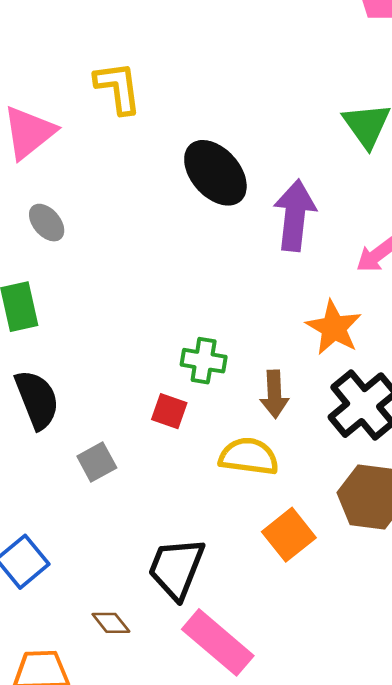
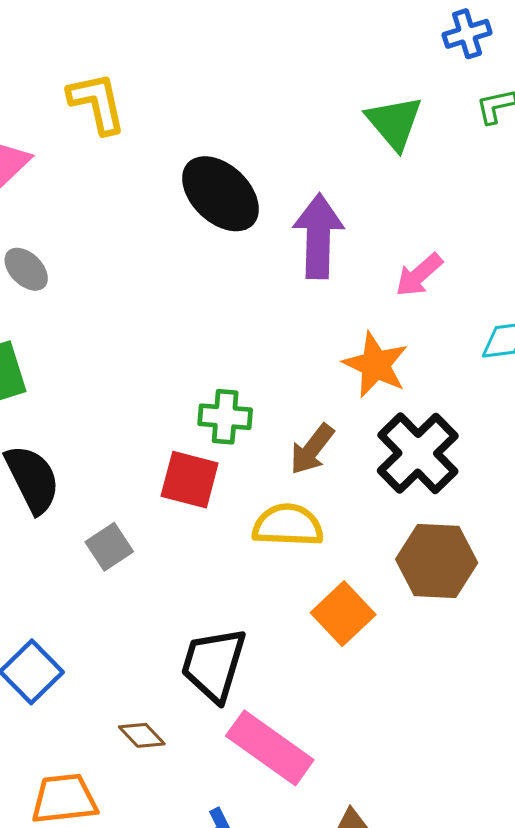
brown arrow: (274, 394) -> (312, 449), turned 45
red square: (169, 411) -> (190, 480), size x1.4

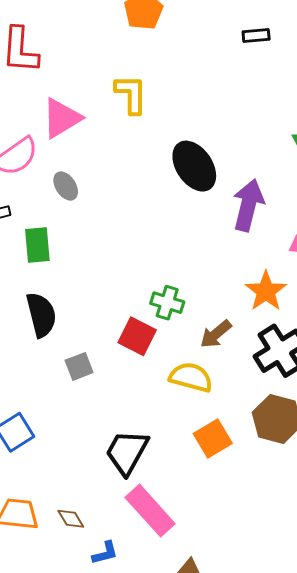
brown diamond: (142, 735) -> (71, 519), moved

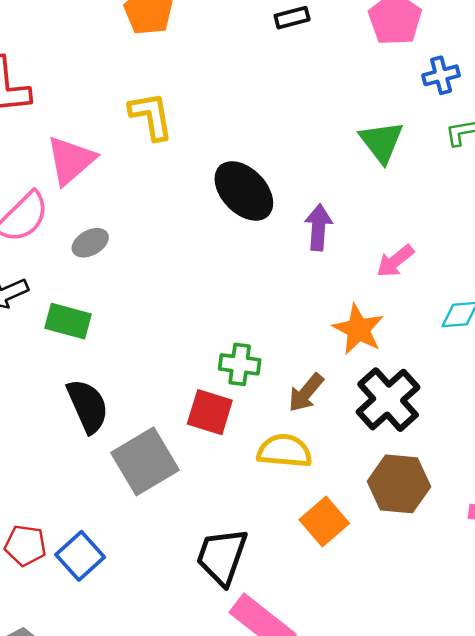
gray ellipse: (66, 186) -> (90, 243), turned -76
purple arrow: (248, 205) -> (318, 227), size x0.7
green rectangle: (37, 245) -> (68, 321), turned -60
gray square: (79, 366) -> (145, 461), size x1.8

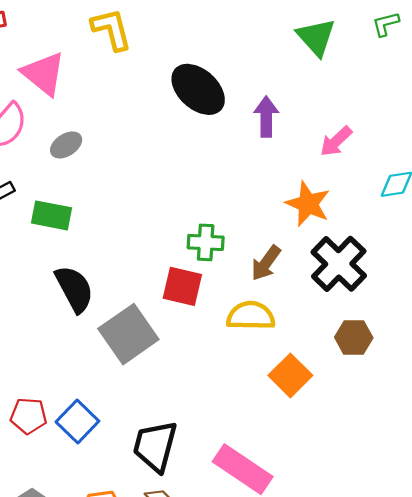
pink triangle: (71, 160) -> (44, 74), turned -36
brown hexagon: (399, 484) -> (354, 337), size x0.7
black trapezoid: (222, 556) -> (155, 446), moved

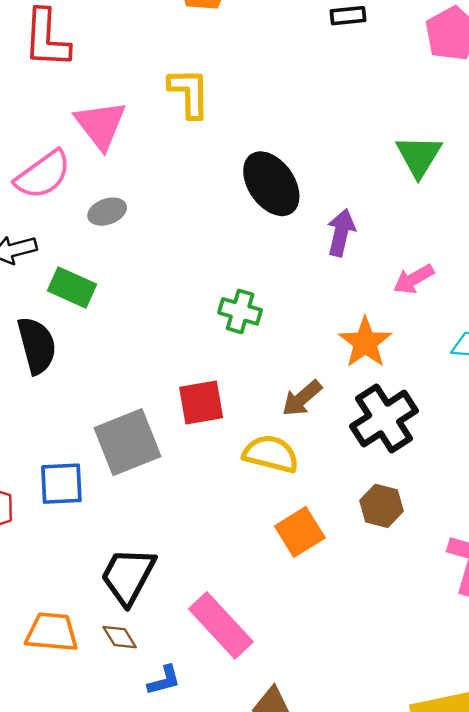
green cross: (206, 242) -> (240, 311), moved
red square: (182, 286) -> (201, 402), turned -36
black semicircle: (74, 289) -> (37, 345), moved
blue square: (77, 421) -> (61, 484), moved, turned 30

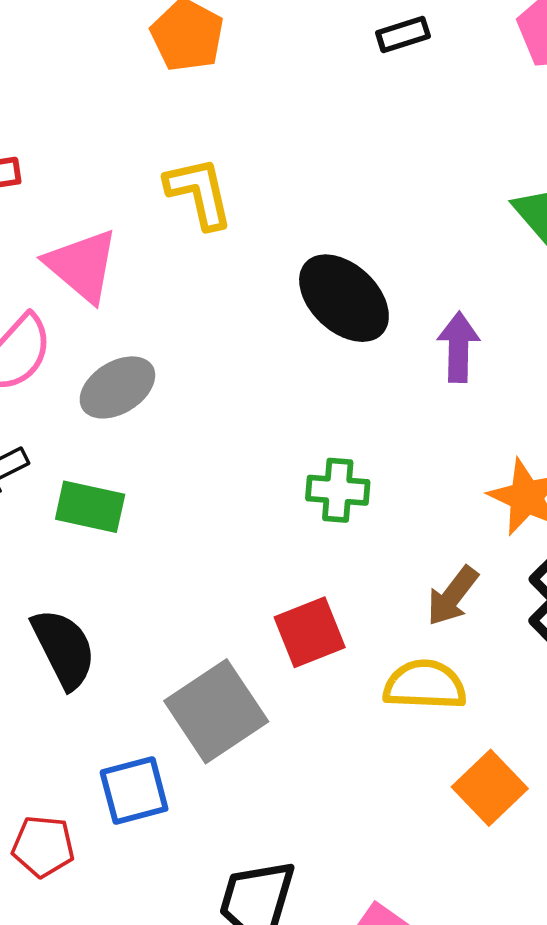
gray ellipse: (107, 212) -> (117, 387), size x1.4
black semicircle: (37, 345) -> (64, 648), moved

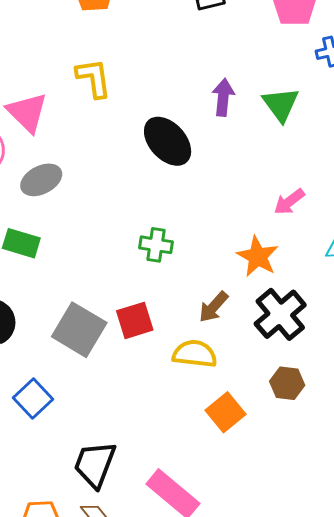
purple arrow: (459, 347) -> (223, 97), moved
gray square: (216, 711) -> (79, 330), moved, turned -30
blue square: (134, 790) -> (33, 399), turned -33

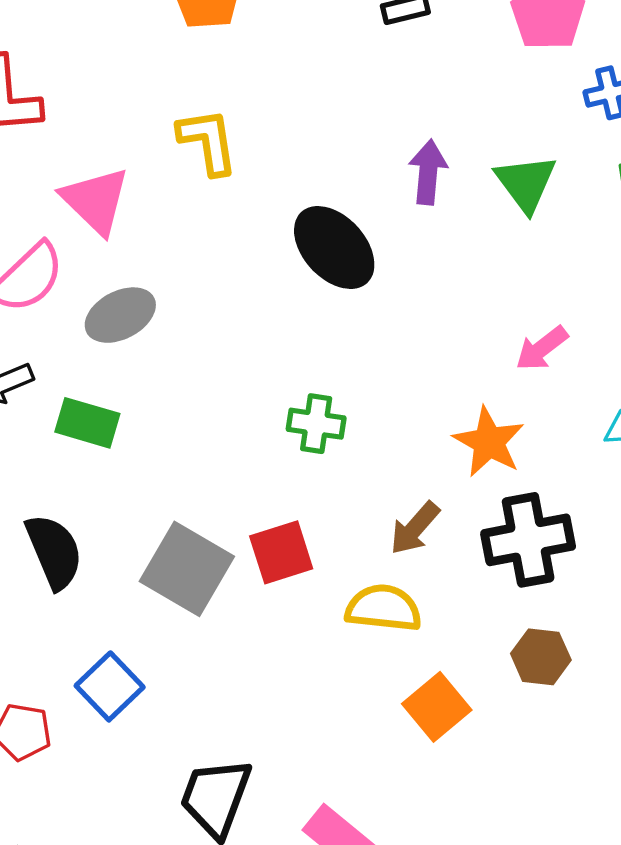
black cross: (280, 314) -> (528, 540), turned 30

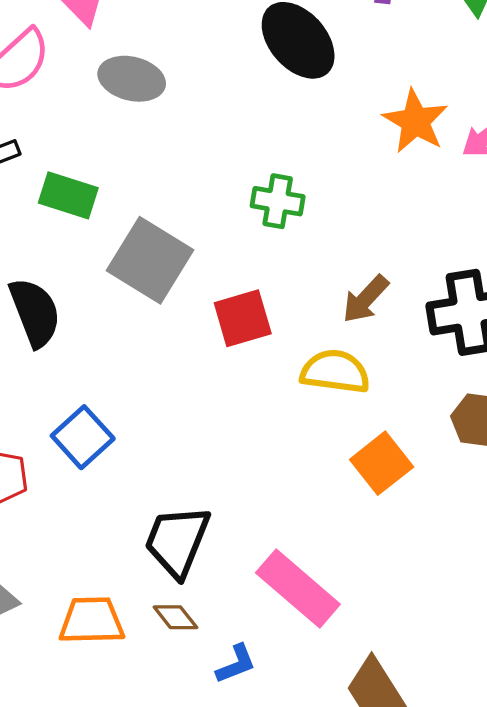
gray ellipse: (120, 315) -> (132, 79), moved, turned 40
orange star: (489, 442) -> (415, 121), moved
gray square: (187, 569) -> (150, 260), moved

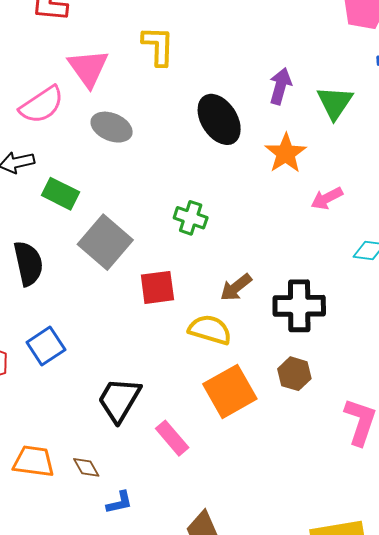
orange star: (415, 121) -> (286, 153), moved
orange square: (382, 463) -> (230, 391), size x1.4
black trapezoid: (177, 541) -> (119, 400), moved
pink rectangle: (298, 589) -> (172, 438), moved, size x0.7

